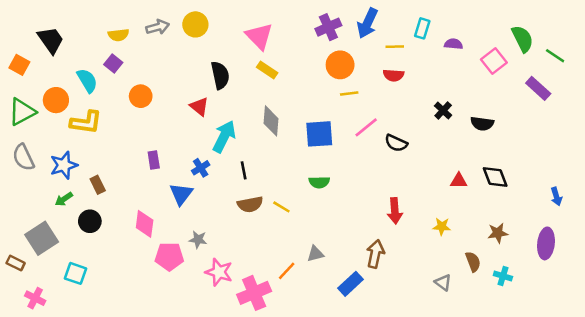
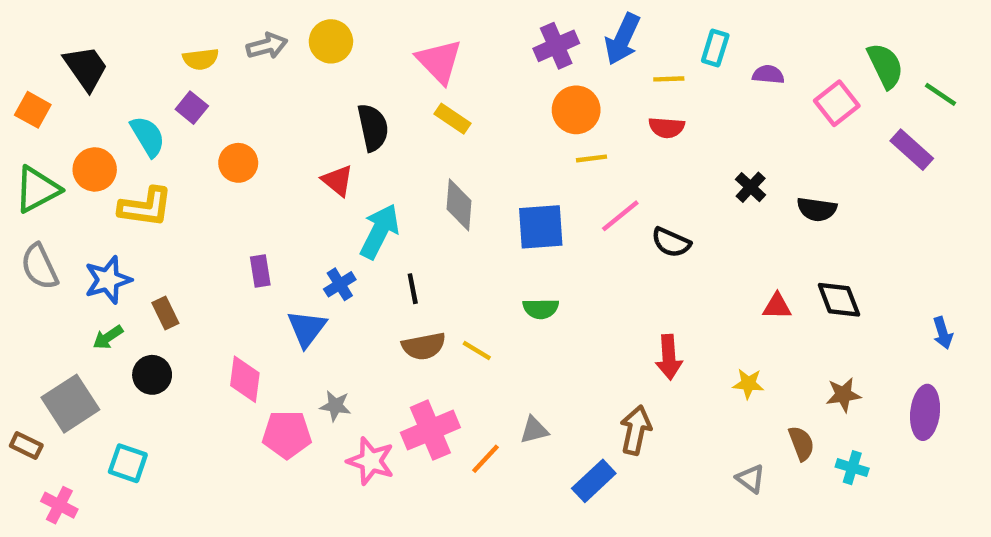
pink cross: (254, 293) -> (430, 430), moved

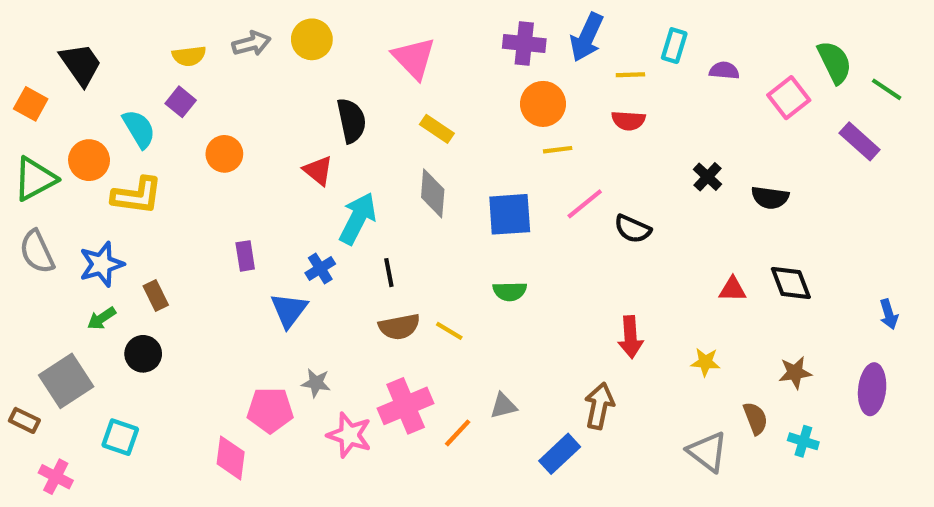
purple cross: (556, 46) -> (524, 43), turned 30
yellow rectangle: (452, 119) -> (437, 129), moved
pink diamond: (245, 379) -> (231, 458), moved
gray triangle: (751, 479) -> (708, 452), size x1.5

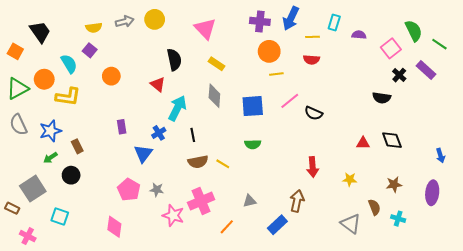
black cross: (708, 177) -> (399, 75), moved
pink pentagon: (270, 410) -> (129, 190), moved, turned 30
orange line: (458, 433) -> (227, 227), moved

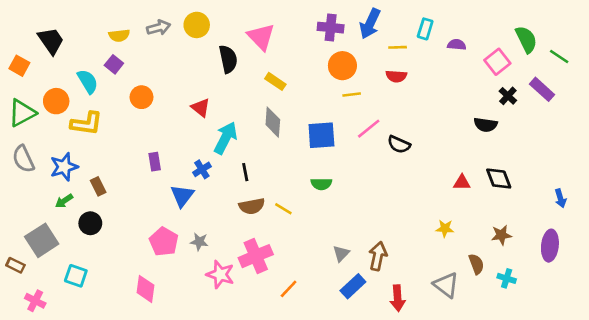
black semicircle: (174, 60) -> (228, 59), moved
red arrow: (313, 167) -> (398, 298), moved
gray triangle: (250, 201) -> (341, 253), moved, turned -32

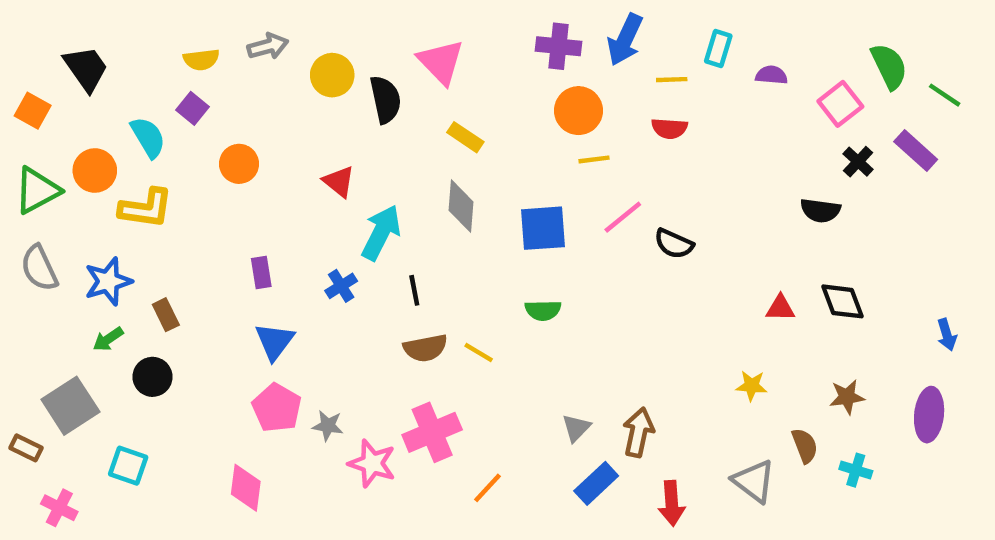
yellow circle: (197, 25) -> (332, 75), moved
blue triangle: (182, 196) -> (275, 341), moved
gray star: (199, 242) -> (328, 426), moved

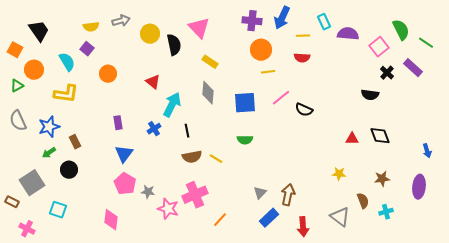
cyan rectangle: (718, 48) -> (324, 22), turned -42
purple semicircle: (772, 75) -> (348, 34), size x1.5
orange circle: (95, 171) -> (34, 70), moved
green triangle: (37, 190) -> (17, 86), size x0.6
cyan cross: (856, 470) -> (386, 212), turned -32

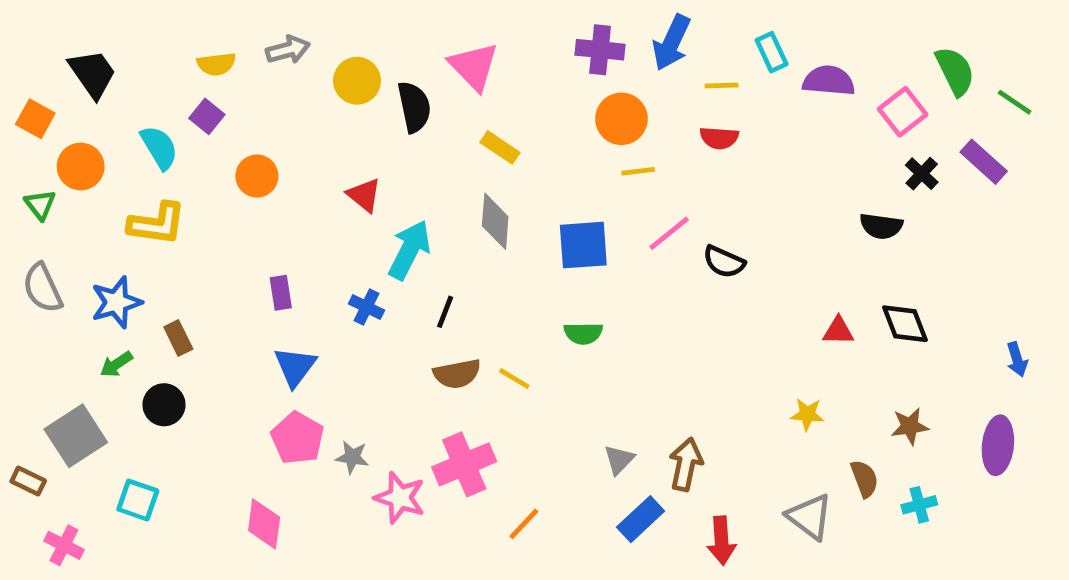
green triangle: (17, 86) -> (40, 205), turned -40
blue cross: (154, 129) -> (367, 307), turned -32
black line: (187, 131) -> (445, 312), turned 32

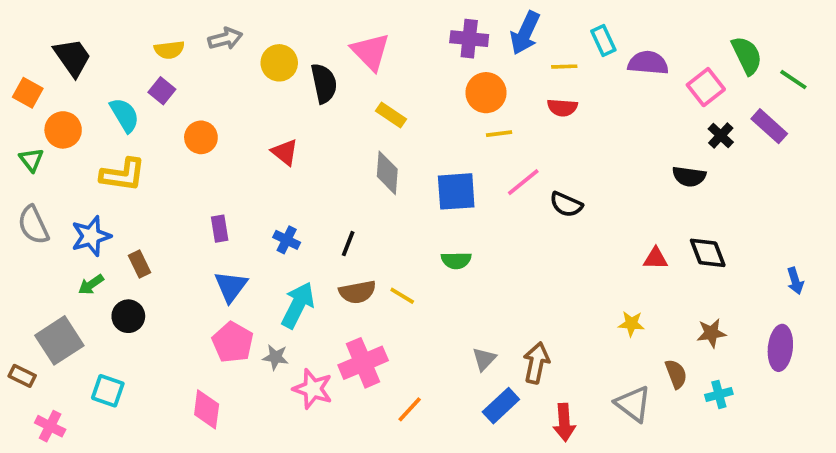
cyan arrow: (409, 250) -> (298, 305), moved

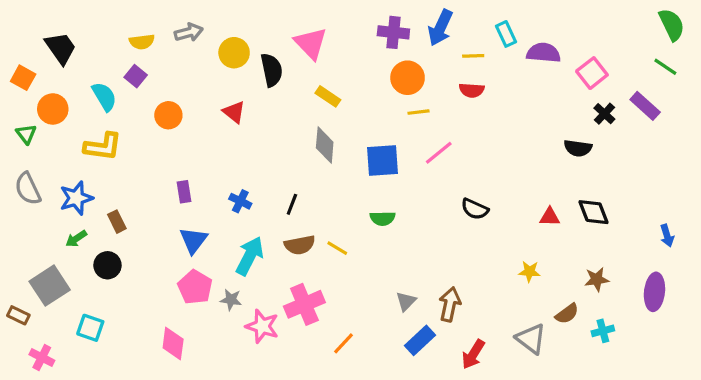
green semicircle: (747, 55) -> (672, 25), moved
red triangle: (285, 152) -> (234, 112), moved
black semicircle: (566, 204) -> (475, 209), moved
brown semicircle: (676, 374) -> (567, 314), turned 75
red arrow: (564, 422) -> (473, 354), turned 36

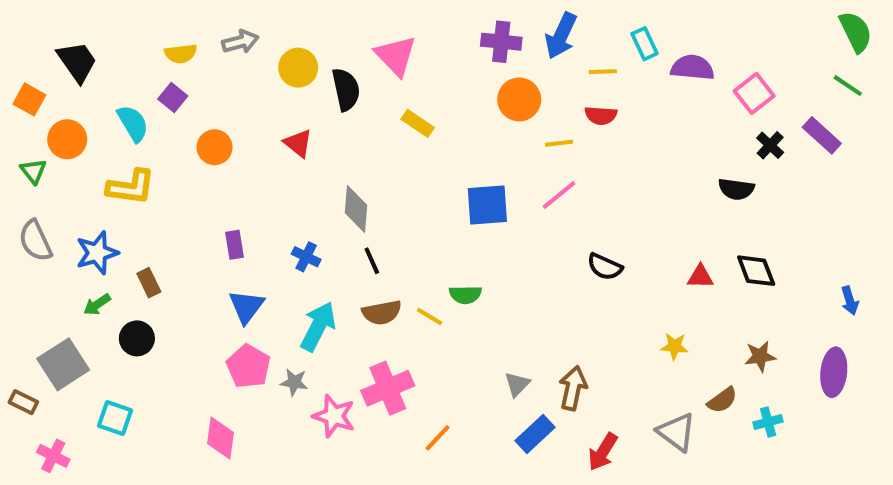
yellow line: (418, 112) -> (559, 143), moved
gray diamond: (325, 145) -> (356, 209), moved
black line: (292, 204) -> (372, 261), turned -45
green semicircle: (383, 218) -> (465, 295), moved

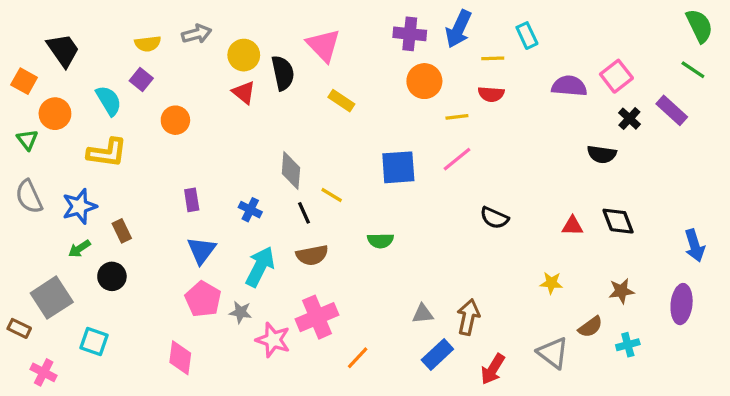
purple semicircle: (692, 68) -> (569, 86), moved
red triangle: (298, 143) -> (244, 92), moved
blue arrow: (850, 301) -> (695, 245), size x1.4
yellow line: (430, 316) -> (332, 195), moved
gray triangle: (517, 384) -> (423, 314), turned 40

